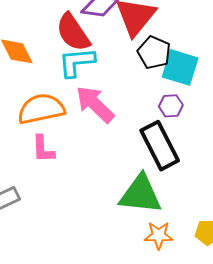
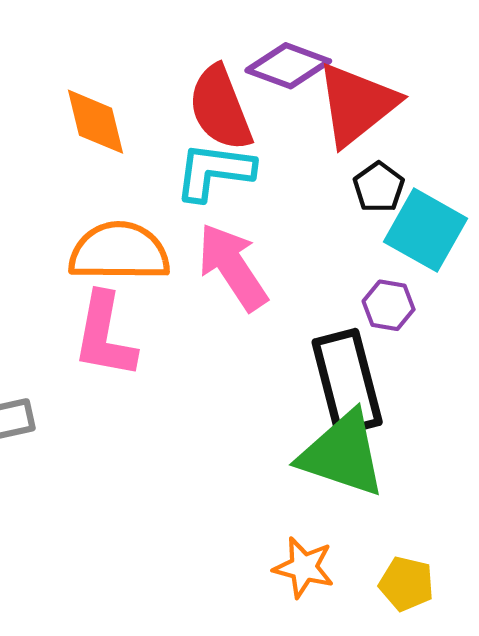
black pentagon: (154, 53) -> (379, 187), size x0.7
pink L-shape: (43, 149) -> (105, 335), size x1.4
green triangle: (140, 194) -> (342, 454), moved

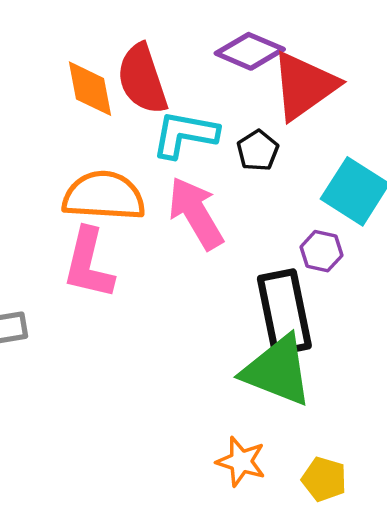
red semicircle: (220, 108) -> (142, 79), moved
black pentagon: (379, 187) -> (258, 151), moved

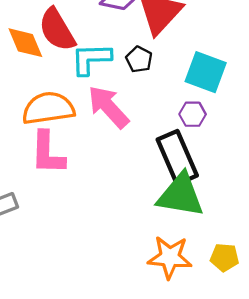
orange star: (241, 462) -> (170, 257), size x1.4

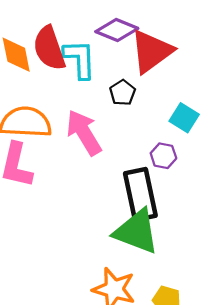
cyan L-shape: (91, 59) -> (80, 59), moved, turned 78
cyan square: (206, 72) -> (184, 118), size x0.7

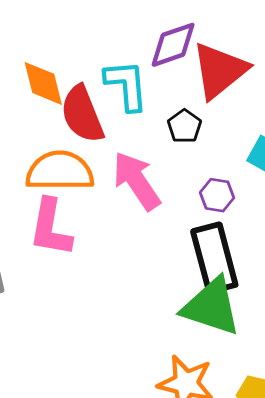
purple diamond: (117, 30) -> (173, 45), turned -39
red semicircle: (49, 48) -> (82, 114), moved
purple hexagon: (163, 156) -> (217, 195), moved

